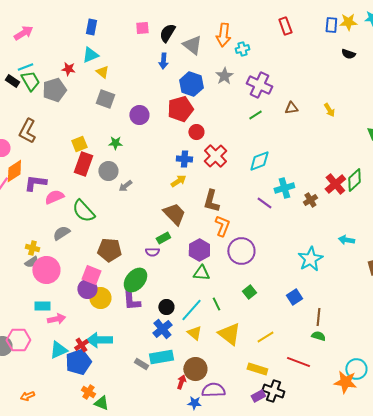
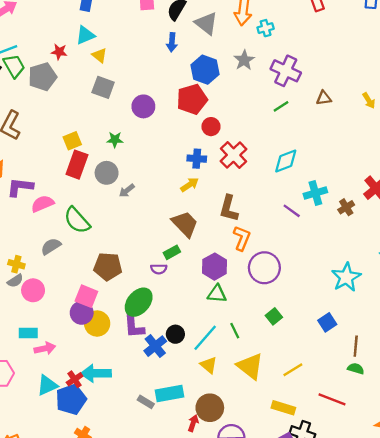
pink circle: (46, 270) -> (33, 290), size x0.7
blue cross: (162, 329) -> (155, 346), moved

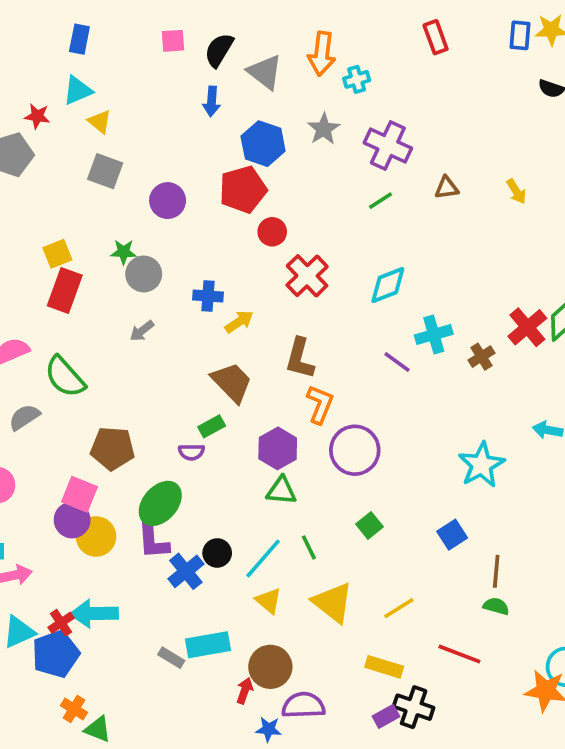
blue cross: (197, 159) -> (208, 296), moved
gray circle: (107, 173) -> (144, 274), moved

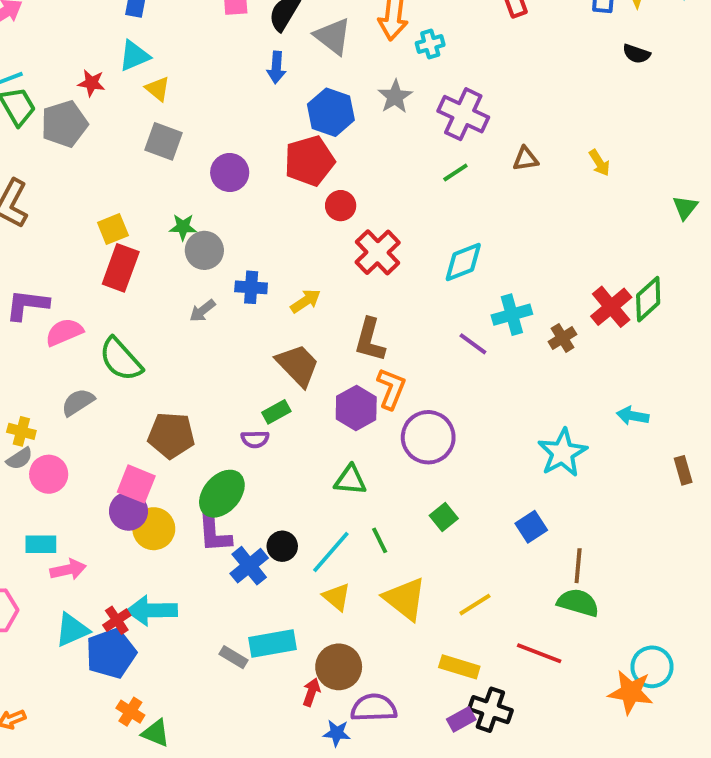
blue cross: (208, 296) -> (251, 287), moved
purple hexagon: (278, 448) -> (356, 408), moved
green semicircle: (496, 606) -> (578, 603), size x1.5

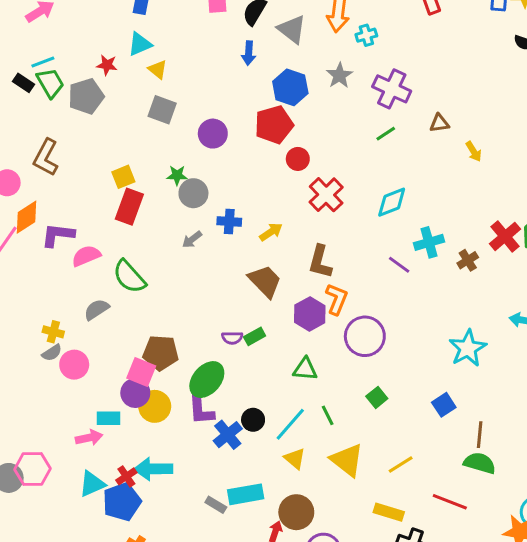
yellow arrow: (599, 163) -> (474, 151), moved
green rectangle: (276, 412) -> (255, 336), moved
brown pentagon: (171, 435) -> (161, 353), moved
cyan rectangle: (41, 544) -> (108, 418), moved

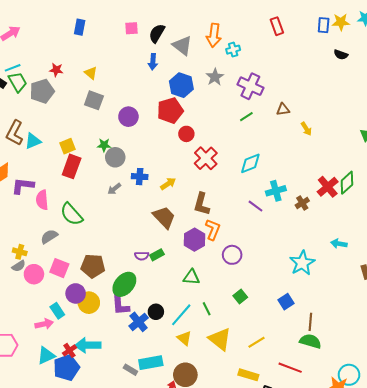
cyan triangle: (140, 44) -> (33, 141), moved
pink semicircle: (86, 256) -> (42, 200), turned -72
purple circle: (365, 336) -> (232, 255), size x0.7
pink square: (141, 372) -> (59, 268), moved
cyan rectangle: (108, 418) -> (57, 311), turned 56

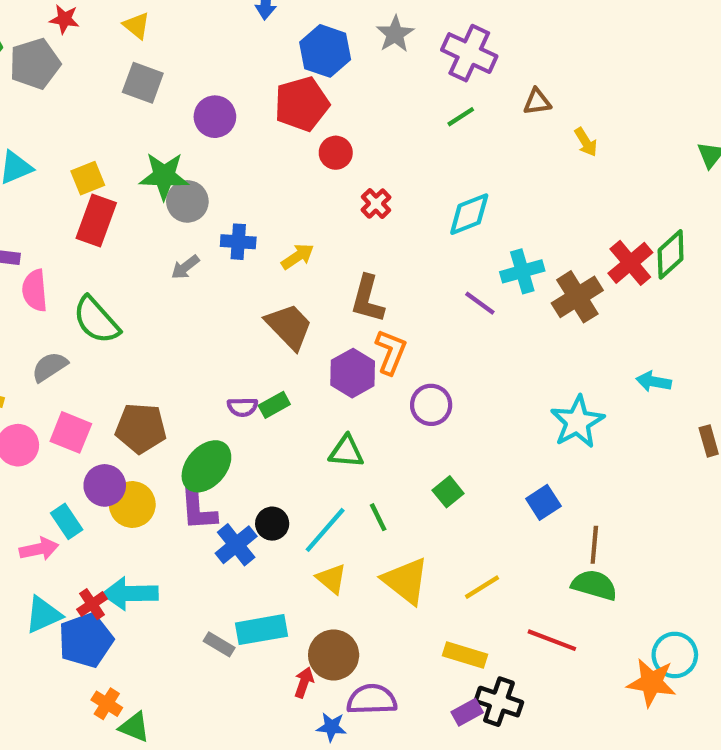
green star: (104, 145) -> (164, 176), size x1.6
red cross: (206, 158) -> (376, 204), size x0.6
brown cross: (302, 203) -> (577, 297), size x1.6

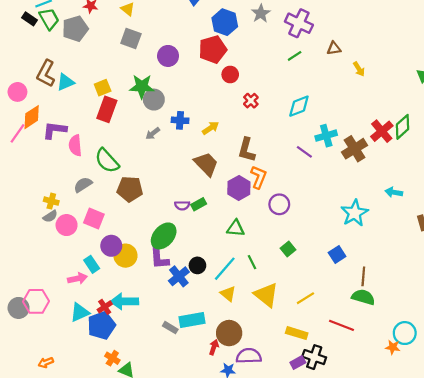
brown pentagon: (141, 428) -> (130, 189), moved
orange star: (652, 683) -> (393, 347), size x0.6

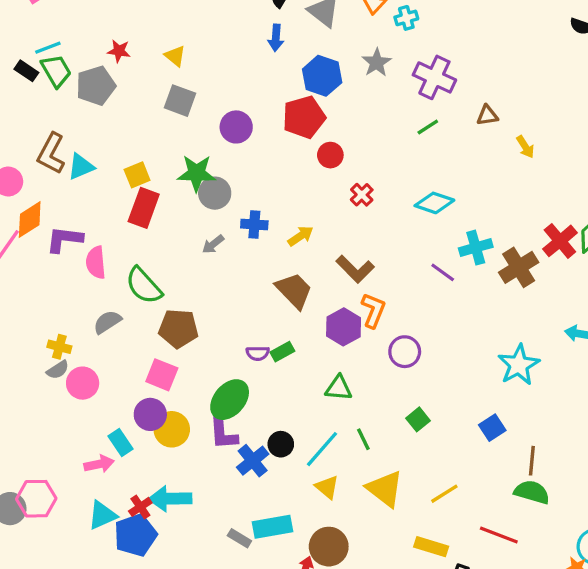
cyan diamond: (299, 106) -> (434, 203), turned 40
brown L-shape: (247, 150) -> (355, 269), turned -60
pink square: (94, 218) -> (162, 375), moved

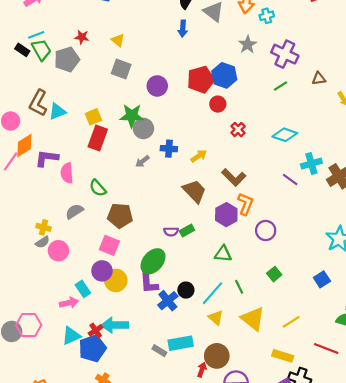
blue hexagon: (322, 76) -> (224, 75), moved
green semicircle: (144, 286) -> (98, 188), size x0.7

